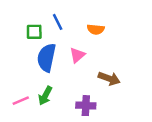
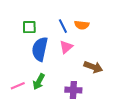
blue line: (58, 22) -> (63, 26), moved

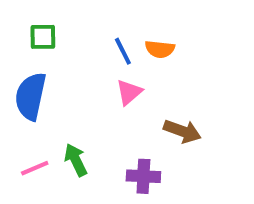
green square: (29, 27) -> (43, 37), moved
blue semicircle: (40, 49) -> (31, 96), moved
green arrow: (39, 82) -> (76, 160), turned 126

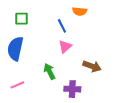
orange semicircle: (160, 49) -> (80, 11), moved
green arrow: (76, 160) -> (49, 71), moved

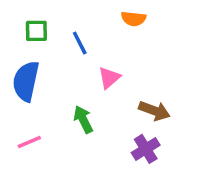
blue line: (62, 26) -> (80, 43), moved
purple cross: (72, 89) -> (146, 149), moved, turned -35

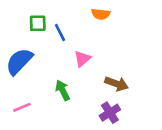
green square: (36, 31) -> (38, 23), moved
blue semicircle: (26, 81) -> (19, 61), turned 32

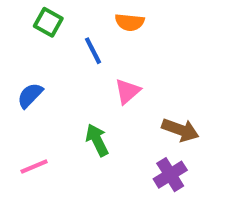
orange semicircle: (101, 14) -> (130, 22), moved
green square: (38, 23) -> (48, 22), moved, turned 30
blue semicircle: (19, 61) -> (30, 95), size x0.6

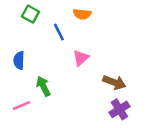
blue semicircle: (30, 95) -> (19, 60), turned -42
green arrow: (97, 140) -> (43, 86), moved
purple cross: (170, 175) -> (119, 109), moved

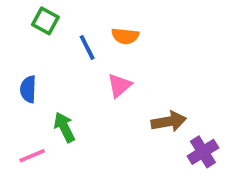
orange semicircle: (82, 14) -> (125, 36), moved
brown arrow: (114, 82) -> (169, 122), turned -30
purple cross: (119, 109) -> (203, 152), moved

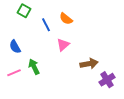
orange semicircle: (125, 36) -> (66, 19), turned 32
blue semicircle: (28, 89) -> (15, 47), turned -32
pink line: (32, 156) -> (14, 73), moved

